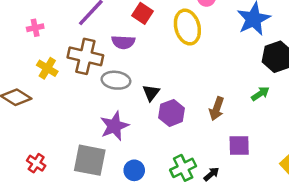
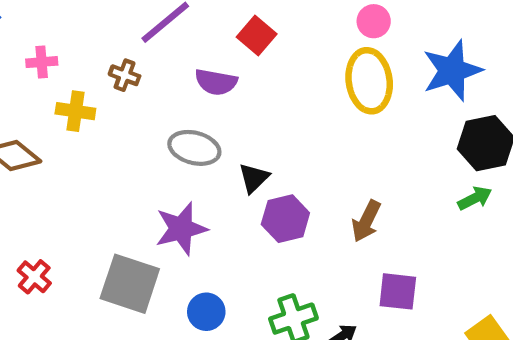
yellow ellipse: (187, 27) -> (369, 81), moved
pink cross: (35, 28) -> (42, 62), moved
brown cross: (85, 56) -> (125, 75), moved, size x0.5
yellow cross: (47, 68) -> (75, 111), turned -30
green arrow: (260, 94) -> (475, 198), moved

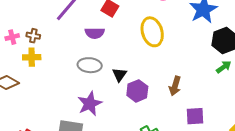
brown cross: (125, 75) -> (33, 36), moved
yellow ellipse: (369, 81) -> (152, 32), moved

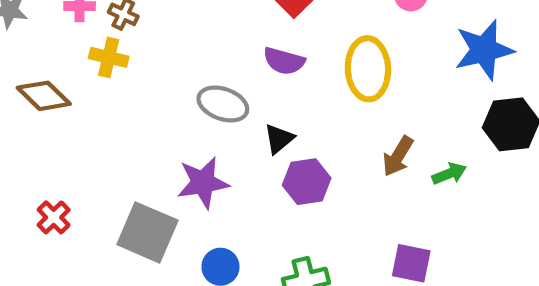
purple semicircle: (95, 33) -> (284, 61), moved
green arrow: (224, 67) -> (449, 174), moved
brown arrow: (175, 86) -> (398, 156), moved

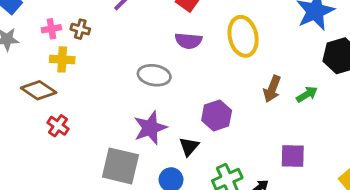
yellow cross: (109, 57) -> (62, 59), moved
black triangle: (279, 139) -> (189, 147), moved
red cross: (54, 217) -> (58, 126), moved

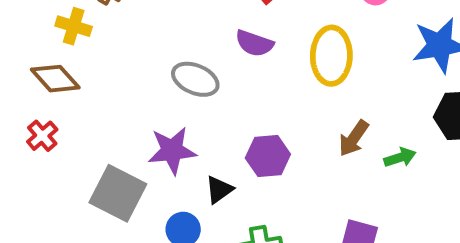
brown diamond: (39, 90) -> (55, 79), moved
red cross: (58, 126) -> (42, 136), moved

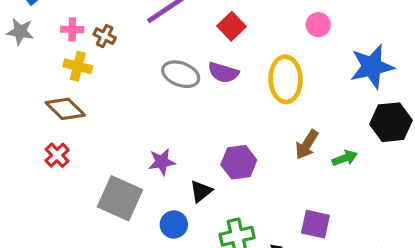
gray ellipse: (195, 79) -> (181, 74), moved
purple star: (172, 151) -> (162, 162), size x0.7

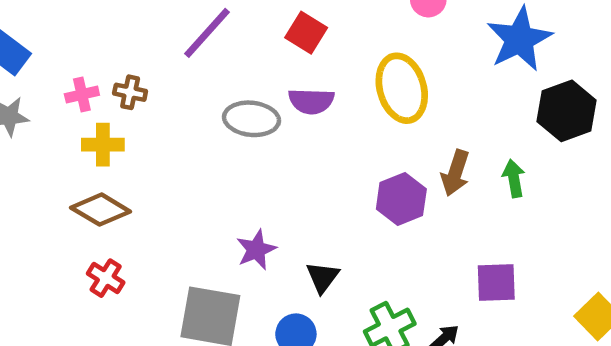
green arrow: (345, 158) -> (514, 178), turned -65
purple hexagon: (239, 162) -> (401, 199), moved

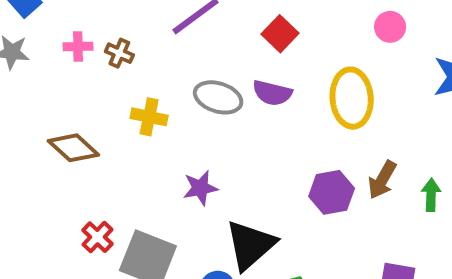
yellow cross: (103, 145) -> (149, 117), moved
purple star: (256, 250) -> (200, 188), moved
black triangle: (322, 277) -> (250, 245), size x1.8
red cross: (106, 278) -> (97, 237), moved

